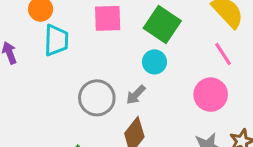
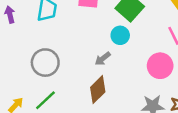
gray circle: (97, 98) -> (45, 63), moved

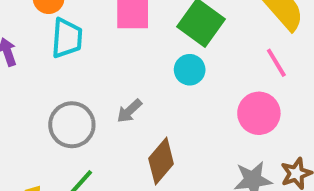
gray arrow: (103, 59) -> (129, 111), moved

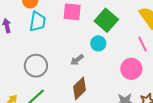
gray arrow: (129, 111) -> (77, 60), moved

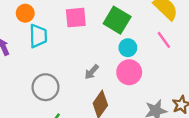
cyan circle: (98, 43) -> (128, 48), moved
pink circle: (131, 69) -> (129, 72), moved

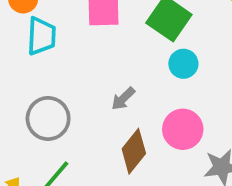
pink circle: (129, 72) -> (183, 129), moved

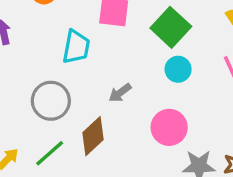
cyan trapezoid: (41, 36) -> (76, 47), moved
brown diamond: (134, 151) -> (93, 136), moved

